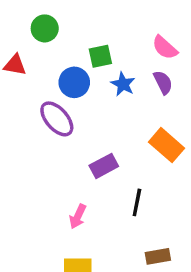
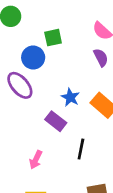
blue star: (123, 84) -> (70, 97), moved
purple rectangle: (104, 166) -> (56, 121), turned 66

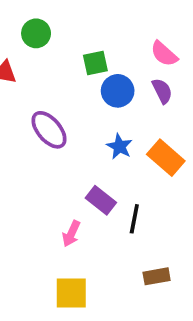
blue circle: (33, 57) -> (118, 91), moved
purple rectangle: (56, 121) -> (101, 200), moved

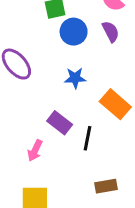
blue star: (119, 146) -> (75, 78), turned -30
orange rectangle: (166, 158) -> (115, 104), moved

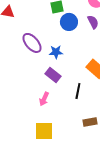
blue star: (75, 78) -> (56, 52), moved
purple rectangle: (60, 123) -> (53, 75), moved

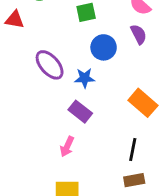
blue circle: (69, 22) -> (104, 47), moved
black line: (78, 91) -> (133, 150), moved

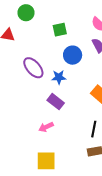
pink arrow: (67, 147) -> (46, 127), turned 40

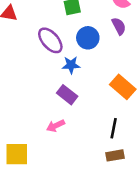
purple ellipse: (33, 68) -> (50, 40), moved
yellow square: (46, 161) -> (17, 154), moved

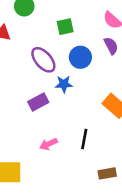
purple rectangle: (67, 95) -> (38, 102), moved, turned -66
black line: (114, 128) -> (84, 139), moved

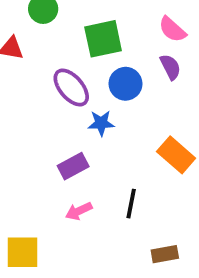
green square: (65, 27) -> (103, 39), size x1.5
purple rectangle: (38, 102) -> (73, 166), moved

